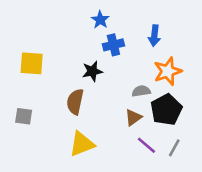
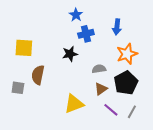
gray semicircle: (141, 91) -> (99, 69), moved
brown semicircle: (75, 102) -> (38, 75), moved
yellow triangle: (82, 144) -> (74, 104), moved

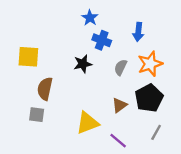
blue cross: (86, 34) -> (102, 40), turned 35
gray semicircle: (99, 69) -> (121, 67), moved, turned -56
gray square: (18, 88) -> (37, 115), moved
purple line: (111, 110) -> (118, 141), moved

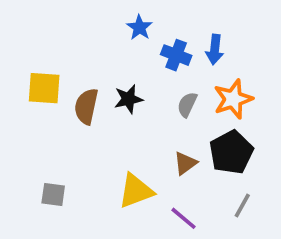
blue cross: (102, 40) -> (176, 55), moved
brown semicircle: (45, 89) -> (86, 106), moved
gray square: (37, 115) -> (53, 194), moved

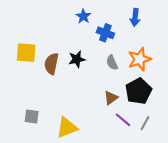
blue arrow: (215, 50) -> (135, 17), moved
gray semicircle: (187, 105) -> (112, 63), turned -48
yellow triangle: (136, 191) -> (67, 127), moved
purple line: (183, 218) -> (123, 120), moved

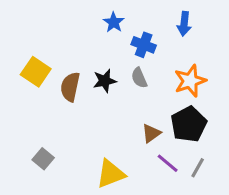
yellow square: (26, 53) -> (36, 72), turned 30
gray semicircle: (112, 63) -> (139, 78), moved
gray square: (32, 116) -> (43, 159), turned 32
yellow triangle: (67, 127) -> (111, 174), moved

